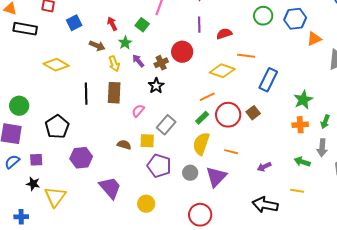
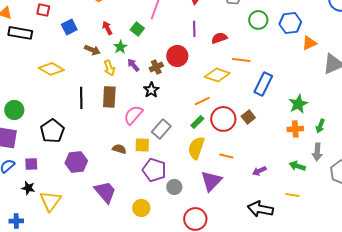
pink semicircle: (138, 111) -> (133, 115), size x1.5
gray circle: (190, 173) -> (174, 187), moved

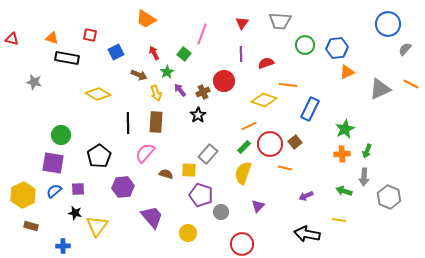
orange triangle: (309, 43) -> (347, 72), moved
pink semicircle: (133, 115) -> (145, 153), moved
orange line: (226, 156) -> (285, 168), moved
purple triangle: (211, 181) -> (258, 206), size x0.6

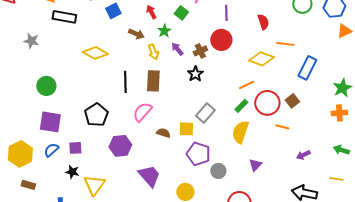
purple line: (241, 54) -> (226, 13), moved
red semicircle: (266, 63) -> (263, 22), turned 91
green circle: (61, 135) -> (46, 86), moved

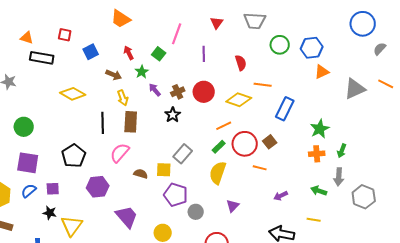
red circle: (221, 40) -> (204, 92), moved
yellow arrow: (153, 52) -> (123, 98), moved

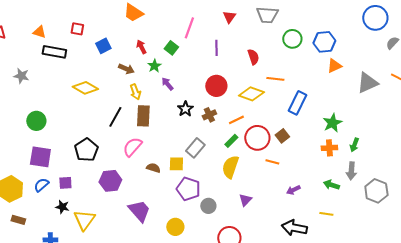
brown cross: (178, 92) -> (209, 115), moved
black line: (103, 123) -> (115, 117), turned 30

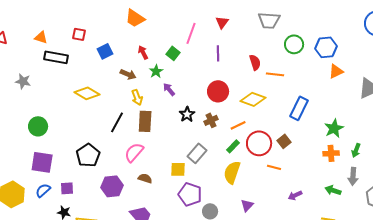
red triangle: (229, 17) -> (222, 22), moved
orange line: (275, 79) -> (275, 74), moved
brown semicircle: (153, 168) -> (145, 178), moved

